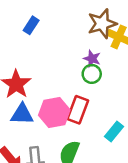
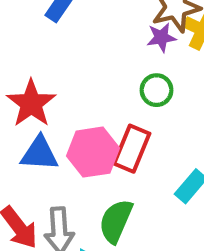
purple star: (92, 59) -> (161, 37), moved, turned -30

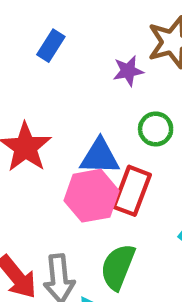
purple star: (161, 37) -> (128, 71), moved
blue triangle: (40, 154) -> (100, 157), moved

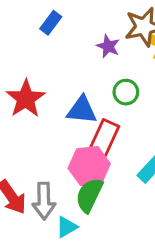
purple star: (128, 71) -> (108, 46), turned 30
pink hexagon: (92, 196) -> (89, 166), moved

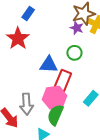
purple star: (108, 46) -> (77, 28), moved
red star: (26, 99) -> (18, 38), moved
gray arrow: (44, 201) -> (26, 104), moved

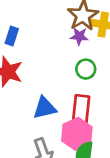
blue triangle: (49, 65) -> (45, 108), moved

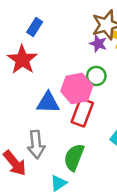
pink hexagon: (77, 134) -> (77, 88), moved

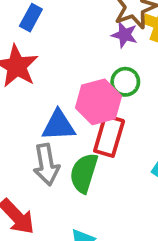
gray arrow: (36, 144) -> (46, 165), moved
green semicircle: (74, 157) -> (84, 173), moved

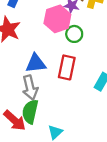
pink hexagon: (99, 102) -> (57, 19), moved
green semicircle: (84, 173) -> (30, 112), moved

